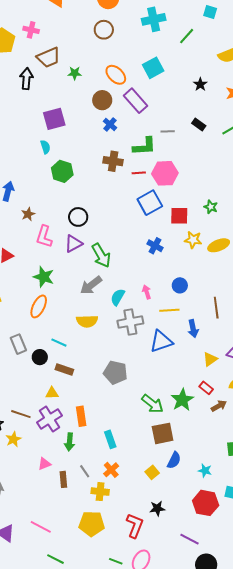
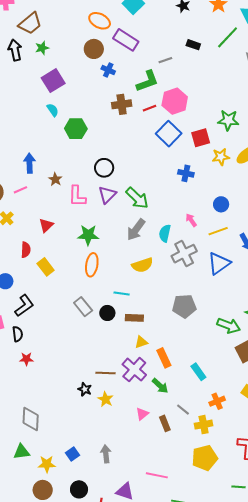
green star: (75, 73) -> (42, 48), moved
green star: (211, 207) -> (228, 120), size x1.5
yellow triangle: (52, 393) -> (141, 342), moved
green arrow: (70, 442) -> (160, 386), turned -36
orange cross: (111, 470) -> (217, 401), moved, turned 35

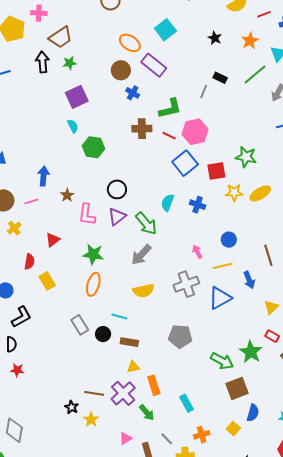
gray line: (165, 60) -> (204, 91), moved, turned -56
red line: (150, 108) -> (169, 136), turned 40
cyan semicircle: (165, 233) -> (167, 203), moved

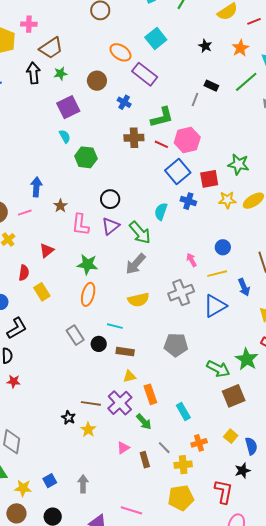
brown circle: (121, 70) -> (97, 81), moved
blue cross: (198, 205) -> (188, 201), moved
blue semicircle: (253, 413) -> (251, 446), moved, turned -30

